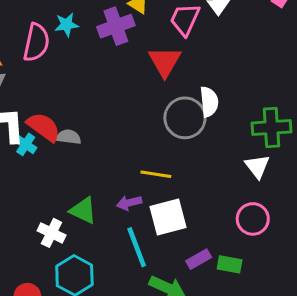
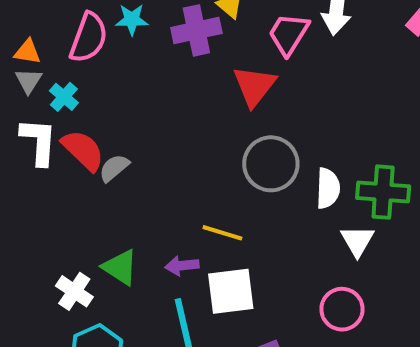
white semicircle: (209, 102) -> (328, 188), moved
gray semicircle: (69, 137) -> (114, 168), turned -55
cyan cross: (26, 144) -> (64, 97), moved

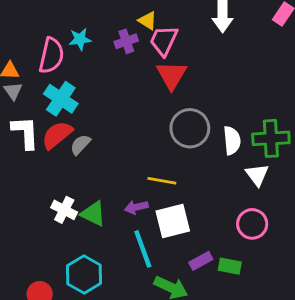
purple cross: (196, 30) -> (126, 41), size x0.7
pink trapezoid: (289, 34) -> (164, 41), moved
cyan cross: (64, 97) -> (61, 99), moved, size x1.6
red semicircle: (83, 150) -> (57, 135), turned -76
white cross: (74, 291) -> (64, 210), moved

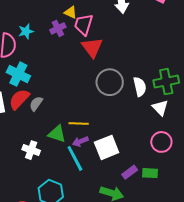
yellow line: (162, 181) -> (79, 123), moved
green triangle: (93, 214) -> (57, 134), moved
cyan line: (143, 249) -> (75, 158), moved

